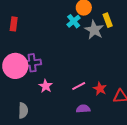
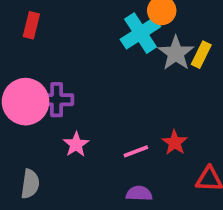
yellow rectangle: (108, 20) -> (201, 55), moved, turned 40
cyan cross: (74, 21) -> (140, 33), size x1.5
red star: (100, 89) -> (175, 143), moved

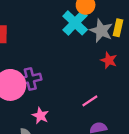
red star: (175, 143) -> (109, 60), moved
pink star: (76, 144) -> (40, 116), moved

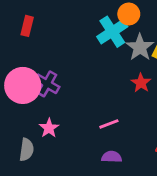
purple cross: (30, 79) -> (47, 84), turned 30

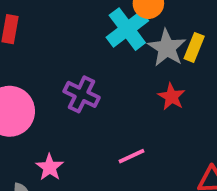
purple cross: (47, 84) -> (82, 94), moved

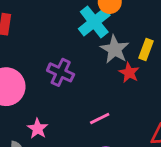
yellow rectangle: (194, 47) -> (146, 50), moved
gray star: (167, 48) -> (115, 49), moved

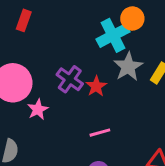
red star: (129, 73) -> (96, 86), moved
pink star: (38, 129) -> (38, 109), moved

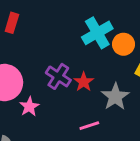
orange circle: (132, 19) -> (123, 44), moved
gray star: (128, 67) -> (115, 97), moved

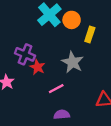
red star: (84, 82) -> (37, 67), moved

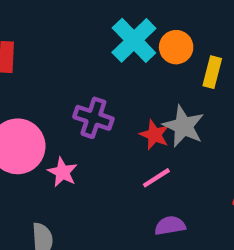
red star: (37, 67) -> (154, 135), moved

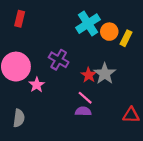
yellow rectangle: (212, 72) -> (126, 38), moved
pink line: (156, 178) -> (85, 98), turned 63
purple semicircle: (170, 226) -> (83, 111), moved

